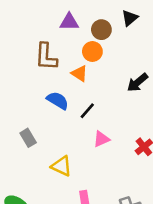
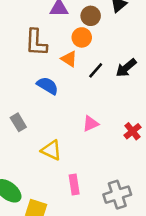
black line: (87, 111) -> (96, 70), moved

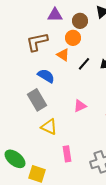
brown L-shape: (36, 42) -> (37, 42), turned 75
gray rectangle: (18, 122) -> (37, 100), moved, size x1.5

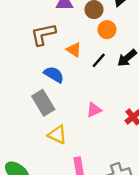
orange circle: (73, 38) -> (107, 30), moved

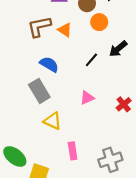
orange triangle: (74, 50) -> (65, 30), moved
black line: (99, 60) -> (91, 60), moved

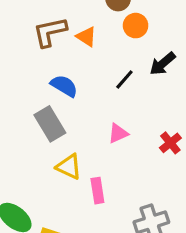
pink rectangle: (73, 151) -> (97, 191), moved

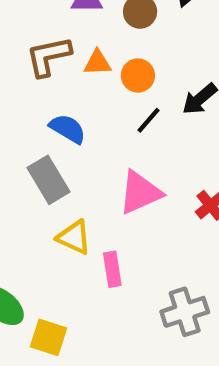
orange circle: (136, 26) -> (138, 76), moved
orange triangle: (86, 37) -> (97, 63), turned -35
pink triangle: (118, 133) -> (140, 193), size x1.6

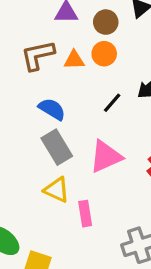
orange circle: (138, 76) -> (104, 54), moved
gray rectangle: (48, 180) -> (57, 147), moved

